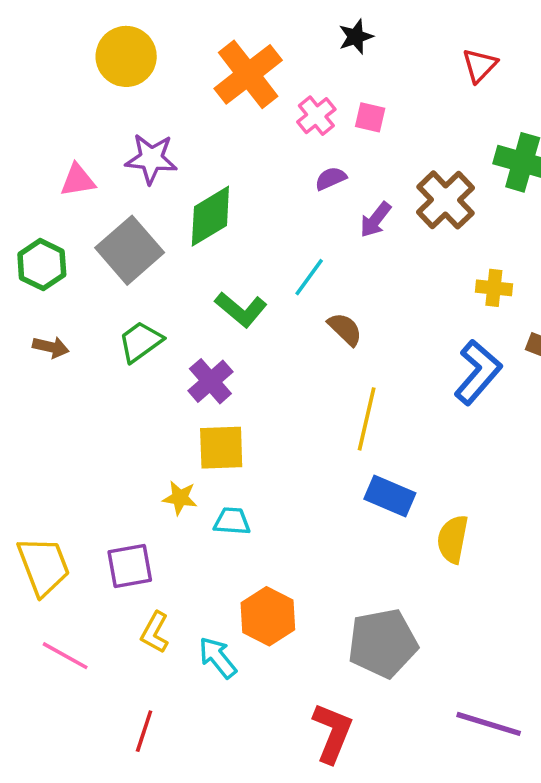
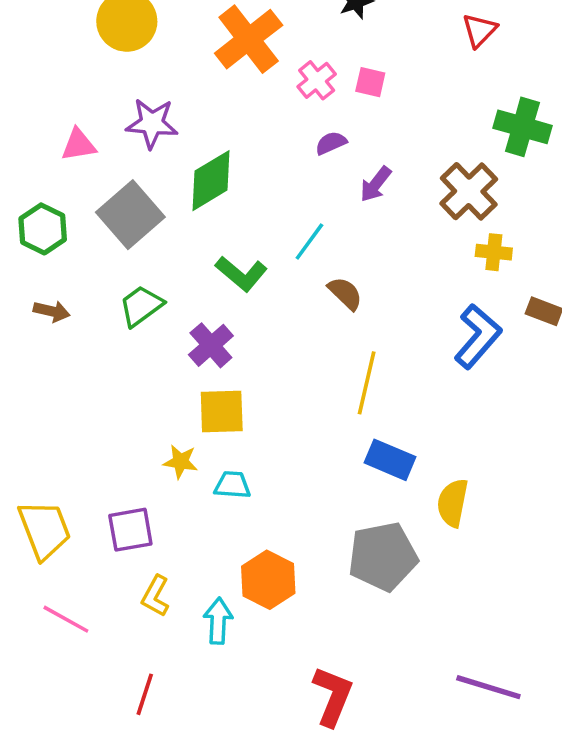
brown cross: (445, 200) -> (469, 191), moved
gray pentagon: (383, 643) -> (383, 557), moved
cyan arrow: (218, 658) -> (218, 621), turned 42

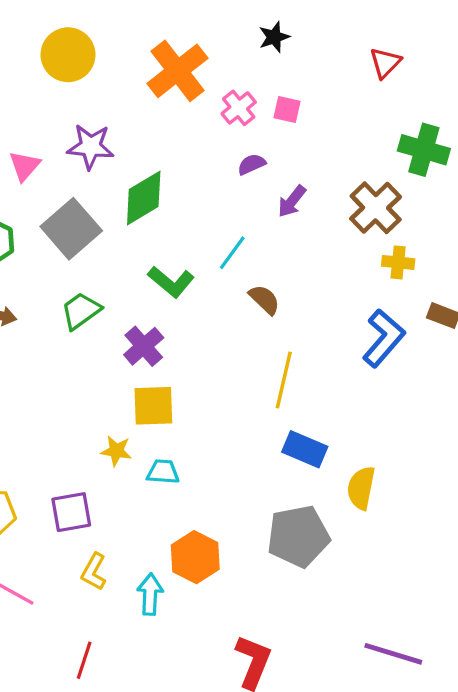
pink triangle: (78, 145) -> (25, 166), turned -40

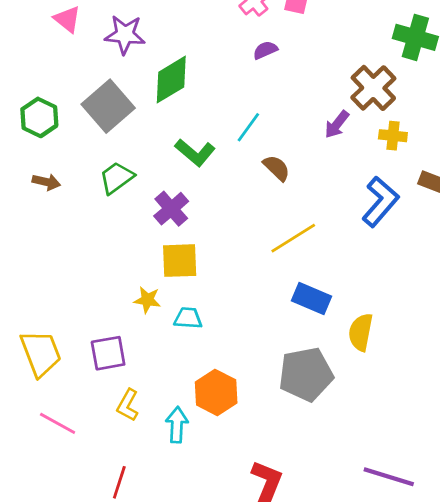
pink triangle: (25, 166) -> (67, 19), moved, turned -32
purple arrow: (292, 201) -> (337, 124), moved
yellow line: (284, 380) -> (293, 238), turned 45

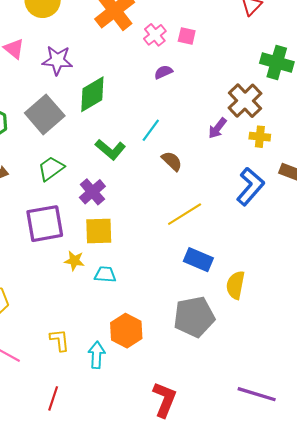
purple square: (108, 353) -> (45, 224), moved, size x1.4
yellow L-shape: (128, 405) -> (60, 340), turned 145

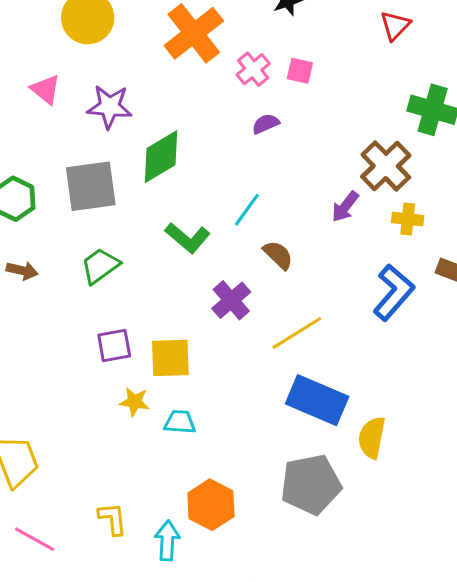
gray square: (45, 114) -> (91, 186), turned 33
purple cross: (92, 192) -> (231, 300), moved
purple square: (45, 224) -> (114, 345), moved, size x0.6
blue rectangle: (198, 260) -> (317, 400), size x1.4

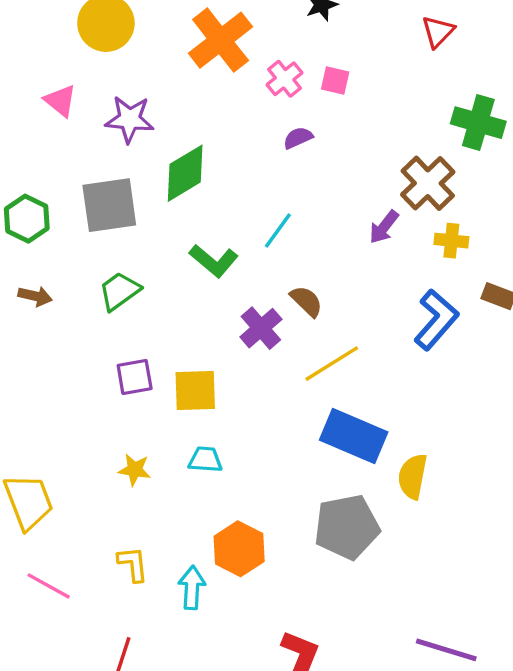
brown semicircle: (278, 255) -> (306, 301), moved
yellow star: (134, 402) -> (135, 470), moved

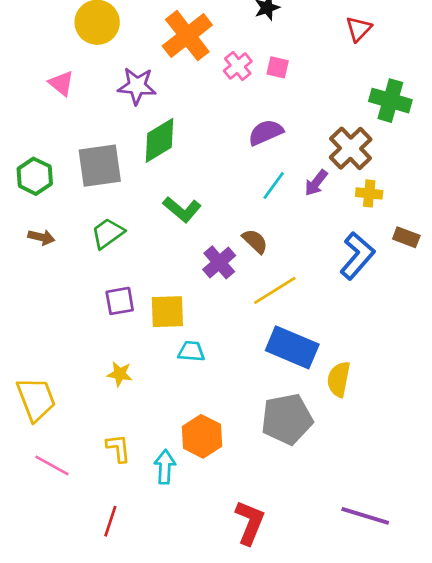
purple star: (130, 119) -> (137, 86), moved
purple semicircle: (298, 138) -> (266, 132), moved, size x1.5
cyan line: (278, 230) -> (274, 185), moved
cyan trapezoid: (205, 460) -> (191, 351), moved

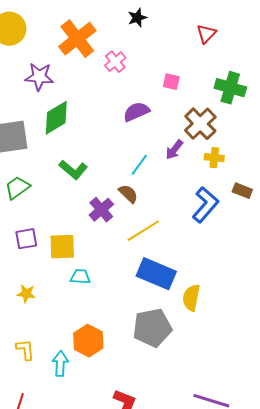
pink square: (278, 67) -> (171, 82), moved
cyan line: (274, 185) -> (139, 165), moved

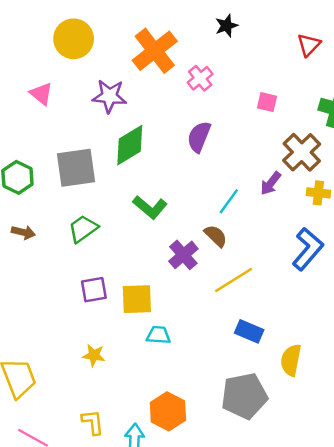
purple semicircle: (136, 112) -> (199, 137), moved, turned -44
blue rectangle: (156, 274) -> (249, 331), size x0.6

